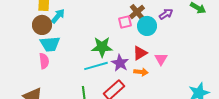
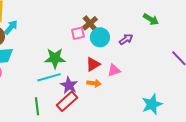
purple arrow: (166, 14) -> (126, 39), moved
pink triangle: (161, 59) -> (114, 70), turned 40
purple star: (120, 63) -> (69, 85), moved

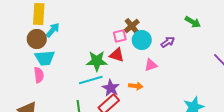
red triangle: (93, 64) -> (117, 55), moved, turned 49
pink triangle: (114, 70) -> (151, 65), moved

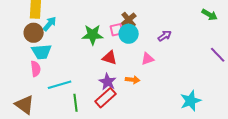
green arrow: (193, 22) -> (210, 15), moved
cyan circle: (142, 40) -> (129, 34), moved
red triangle: (117, 55) -> (110, 58), moved
green star: (97, 61) -> (93, 35), moved
cyan line: (91, 80) -> (60, 85), moved

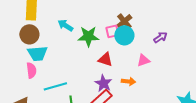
cyan arrow: (50, 24) -> (65, 25), moved, turned -98

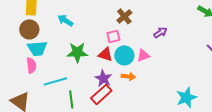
pink square: (112, 31) -> (113, 36), moved
cyan circle: (124, 35) -> (124, 55), moved
green star: (88, 36) -> (77, 52), moved

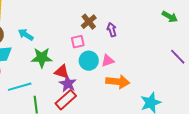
cyan arrow: (65, 20) -> (26, 35), moved
purple arrow: (160, 32) -> (112, 30), moved, turned -72
red triangle: (105, 54) -> (62, 72), moved
orange arrow: (128, 76) -> (118, 82), moved, size x1.6

